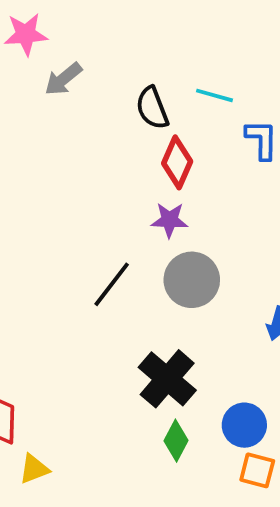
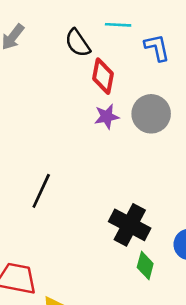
gray circle: (192, 280) -> (151, 114), moved
black line: (112, 284) -> (41, 191), moved

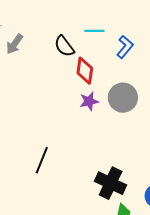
blue L-shape: (157, 48) -> (125, 47), turned 55

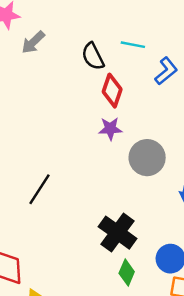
gray circle: (123, 98) -> (147, 158), moved

